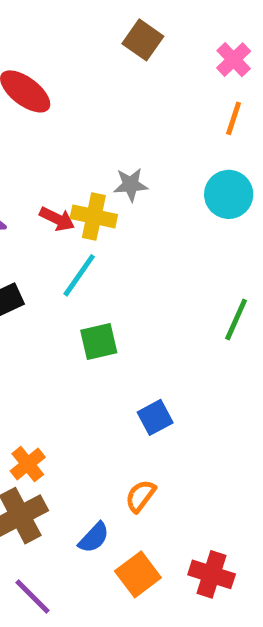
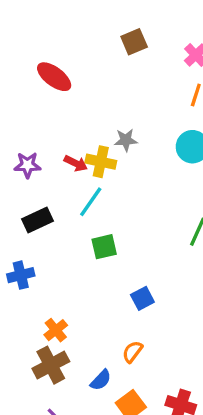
brown square: (143, 40) -> (134, 42), turned 32

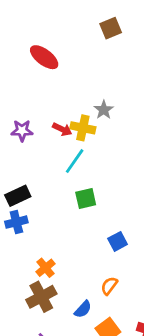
gray star: (126, 140) -> (104, 110), turned -30
black rectangle: (37, 220) -> (18, 196), moved

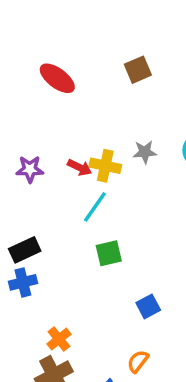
brown square: (111, 28) -> (138, 70), moved
gray star: (104, 110) -> (145, 152), moved, turned 30

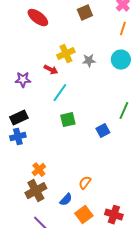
yellow cross: (105, 166) -> (66, 54), moved, turned -36
purple star: (30, 169) -> (23, 80), moved
blue square: (148, 306) -> (103, 131), moved

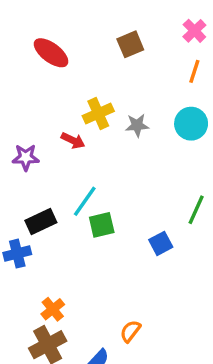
cyan line: (60, 93) -> (85, 201), moved
black rectangle: (19, 118) -> (41, 222), moved

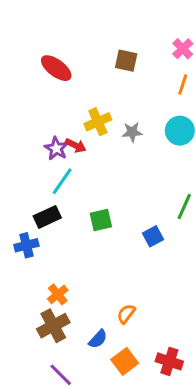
brown square: (130, 44) -> (126, 61), turned 35
purple star: (26, 157) -> (56, 148), moved, turned 30
cyan line: (85, 201) -> (62, 181), moved

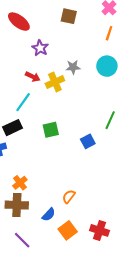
yellow cross: (98, 122) -> (55, 82), moved
purple star: (56, 148) -> (40, 48), moved
brown cross: (53, 326) -> (17, 205), turned 30

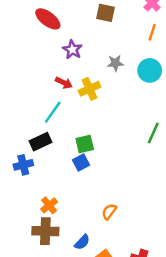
gray star: (73, 67) -> (115, 63), moved
blue square: (88, 141) -> (81, 162), moved
orange semicircle: (69, 197) -> (109, 212), moved

